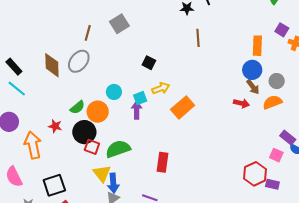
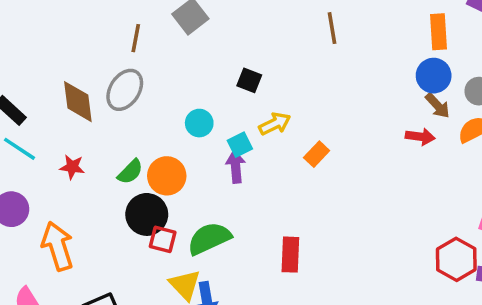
cyan circle: (114, 92) -> (199, 123), moved
orange rectangle: (183, 107) -> (317, 154), size x0.6
red star: (55, 126) -> (72, 167), moved

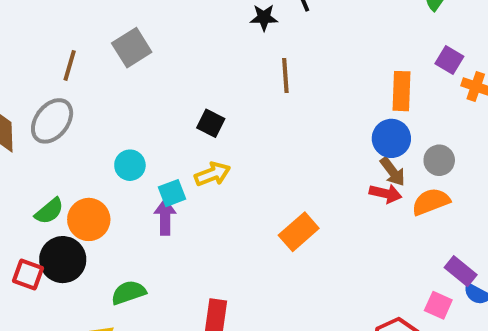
black square: (249, 80) -> (211, 123), moved
red arrow: (420, 137) -> (386, 193), moved
orange rectangle: (317, 154) -> (299, 232), moved, size x1.4
green semicircle: (209, 238) -> (129, 293), size x0.7
red square: (163, 239) -> (28, 274), moved

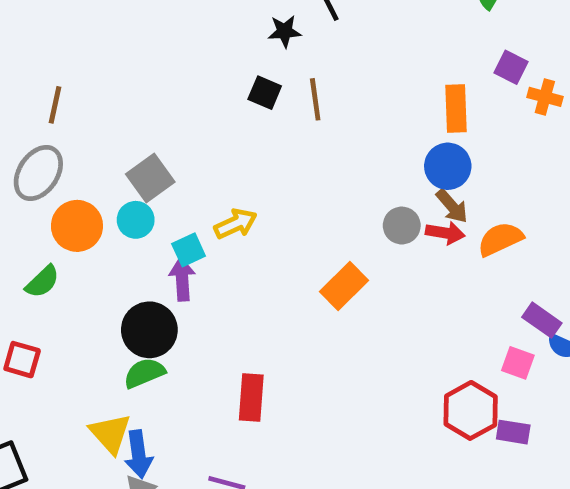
gray square: (132, 48) -> (150, 178), moved
black square: (211, 123) -> (265, 93), moved
gray circle: (439, 160) -> (402, 226), moved
orange circle: (89, 219) -> (77, 226), moved
black circle: (63, 260) -> (149, 330), moved

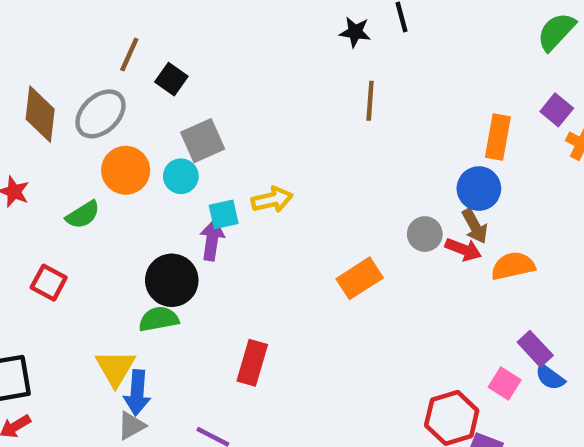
black square: (265, 93) -> (171, 79), moved

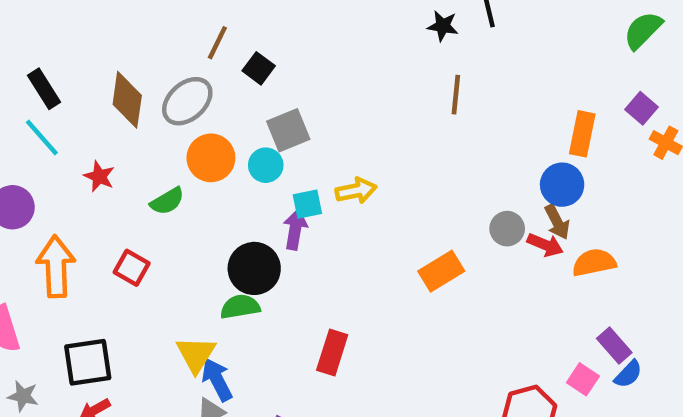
blue semicircle: (550, 377) -> (628, 374), turned -84
blue arrow: (137, 393) -> (217, 380), turned 147

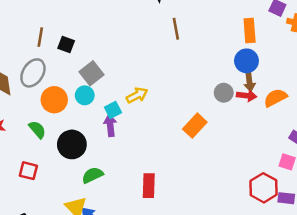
green semicircle: (167, 201) -> (37, 130), turned -84
brown arrow: (557, 222) -> (249, 82), turned 36
black circle: (254, 268) -> (72, 144), moved

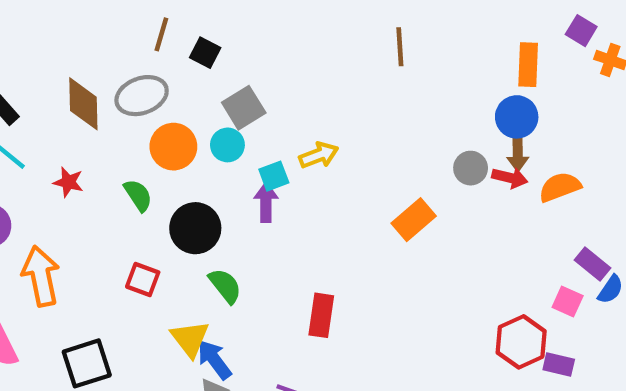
gray ellipse: (33, 73) -> (142, 96), turned 32
red square: (28, 171) -> (143, 280), moved
green semicircle: (92, 175) -> (225, 286), turned 70

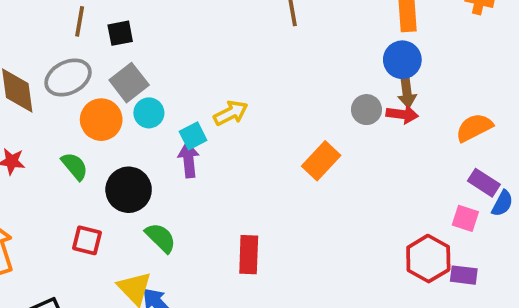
black square: (205, 53) -> (120, 33), turned -32
gray square: (244, 108) -> (129, 83), moved
orange semicircle: (560, 187) -> (474, 128), moved

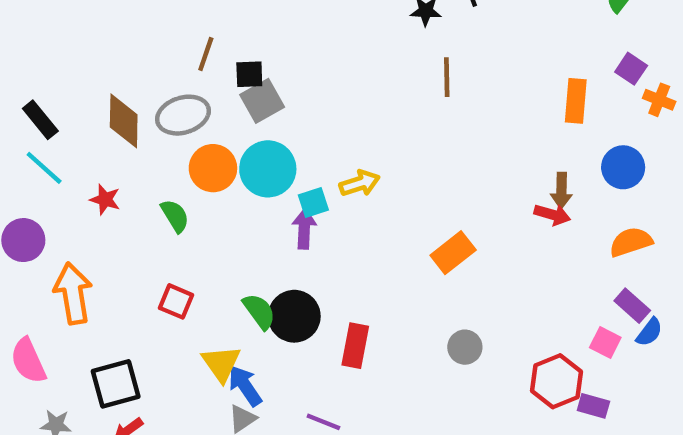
blue circle: (402, 60) -> (623, 167), moved
gray square: (129, 83) -> (262, 101), moved
gray circle: (366, 110) -> (465, 347), moved
cyan circle: (149, 113) -> (268, 169), size x1.6
black circle: (129, 190) -> (294, 316), moved

